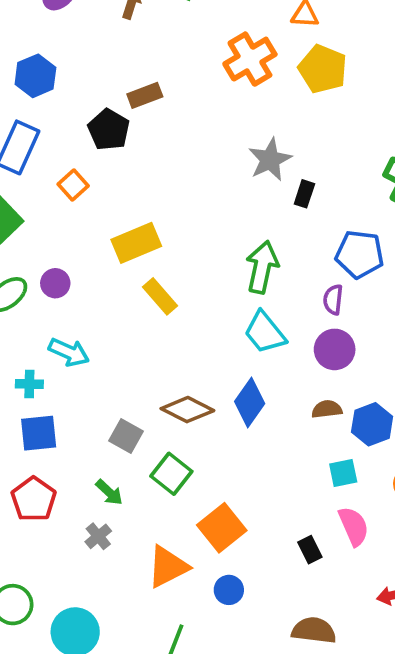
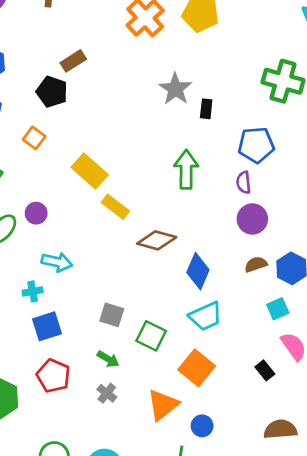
yellow rectangle: (136, 243) -> (90, 171), turned 76
cyan trapezoid: (265, 332) -> (206, 316), moved, turned -64
brown diamond: (187, 410) -> (157, 240), moved
blue circle: (229, 590) -> (202, 426), moved

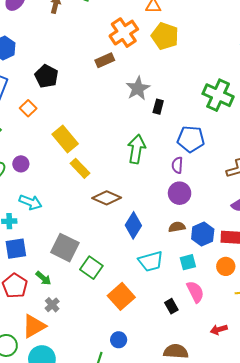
brown rectangle: (73, 61) -> (105, 60), moved
gray square: (112, 315) -> (65, 248), size x1.5
cyan trapezoid: (206, 316) -> (151, 261), moved
green arrow: (108, 359) -> (43, 278), moved
orange triangle: (163, 405) -> (34, 326), moved

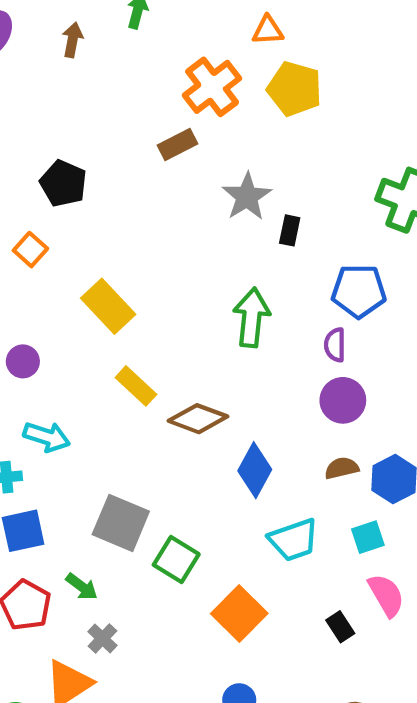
yellow rectangle: (80, 168) -> (136, 386), moved

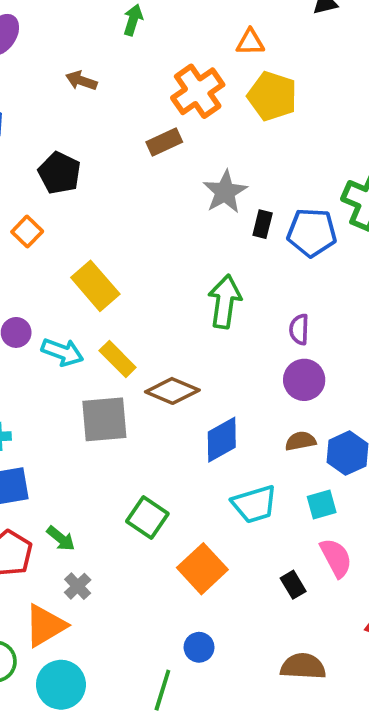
brown arrow: (72, 40) -> (81, 81), moved, turned -84
blue pentagon: (359, 291) -> (312, 232), moved
cyan arrow: (47, 437) -> (62, 352), moved
blue diamond: (255, 470) -> (222, 440), turned 30
gray square: (121, 523) -> (104, 419), moved, turned -30

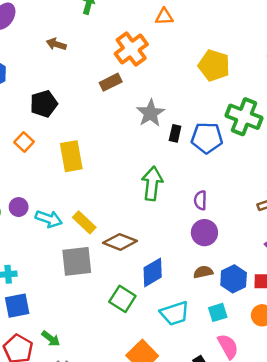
yellow pentagon: (272, 96) -> (214, 65), moved
black pentagon: (59, 173) -> (44, 104), turned 30
yellow rectangle: (95, 286) -> (71, 156), moved, turned 32
green square: (147, 518) -> (122, 299), moved

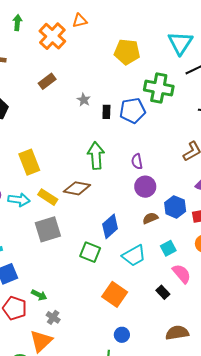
orange cross: (131, 49) -> (52, 36), moved
gray star: (151, 113) -> (84, 100), size x0.6
yellow rectangle: (71, 156) -> (29, 162), moved
brown diamond: (120, 242) -> (77, 188), moved
blue hexagon: (234, 279) -> (175, 207), moved

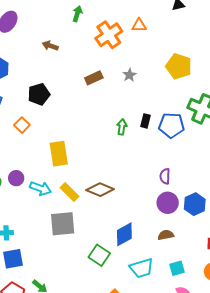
gray star: (84, 100) -> (129, 75), moved
green arrow: (96, 156) -> (122, 127), moved, size x0.6
blue hexagon: (175, 207) -> (195, 204), moved

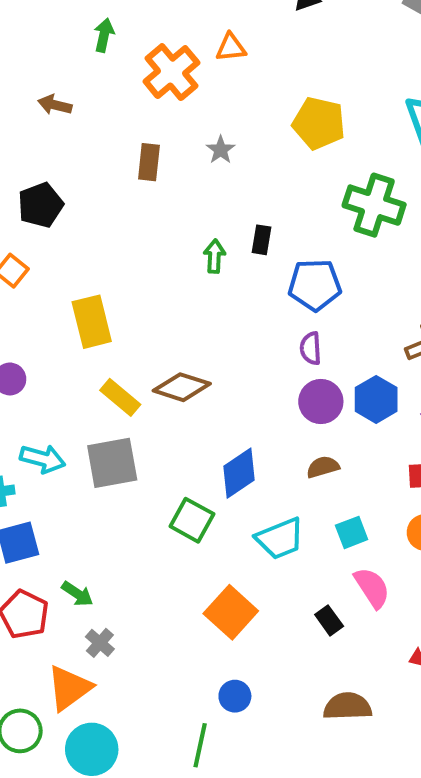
brown rectangle: (94, 78) -> (149, 162), turned -54
blue pentagon: (171, 125) -> (315, 285), moved
cyan arrow: (41, 188) -> (43, 459), moved

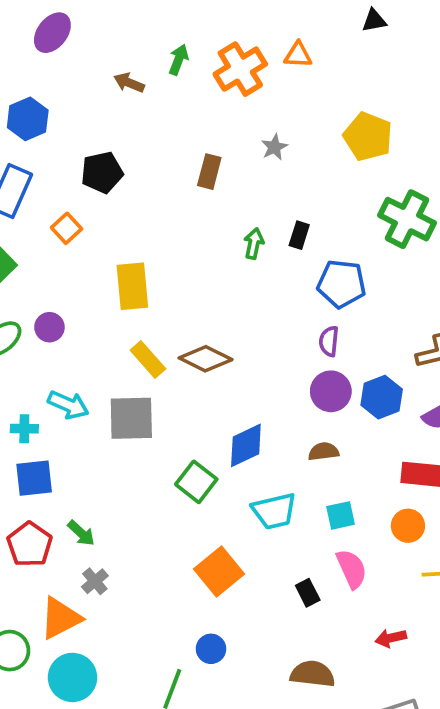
green arrow: (104, 35) -> (179, 60), moved
brown rectangle: (149, 162) -> (209, 172), moved

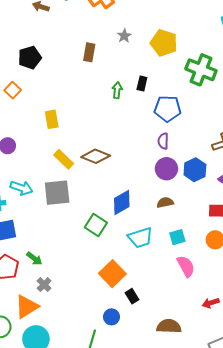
yellow pentagon: (368, 136) -> (164, 43), moved
yellow rectangle: (132, 286) -> (52, 119), size x0.7
black rectangle: (308, 593) -> (132, 296), moved

